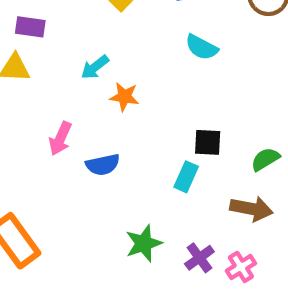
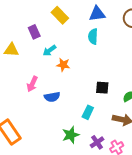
purple rectangle: (30, 27) -> (34, 32), moved, turned 56
cyan semicircle: (202, 47) -> (93, 36), moved, turned 63
cyan rectangle: (186, 177) -> (88, 112), moved

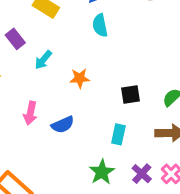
orange star: (63, 65) -> (80, 78), moved

